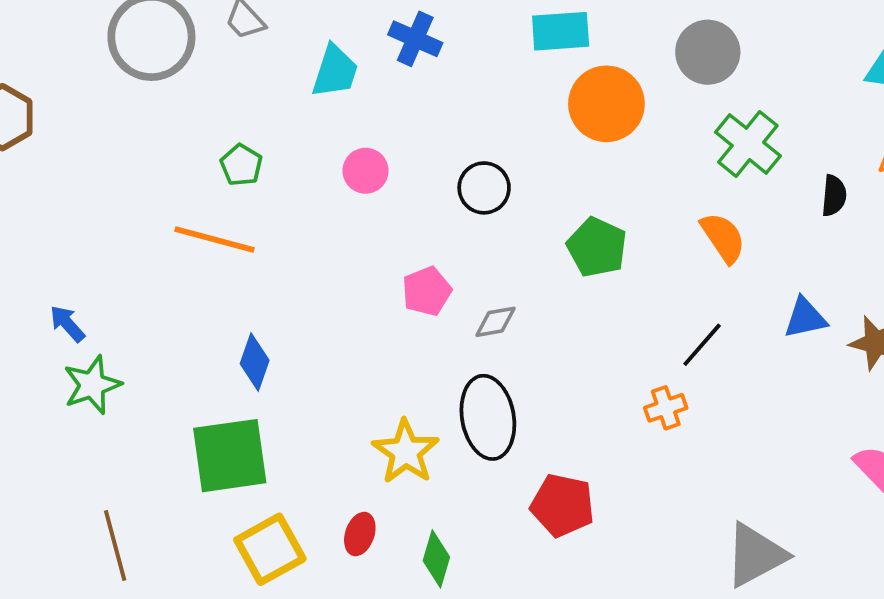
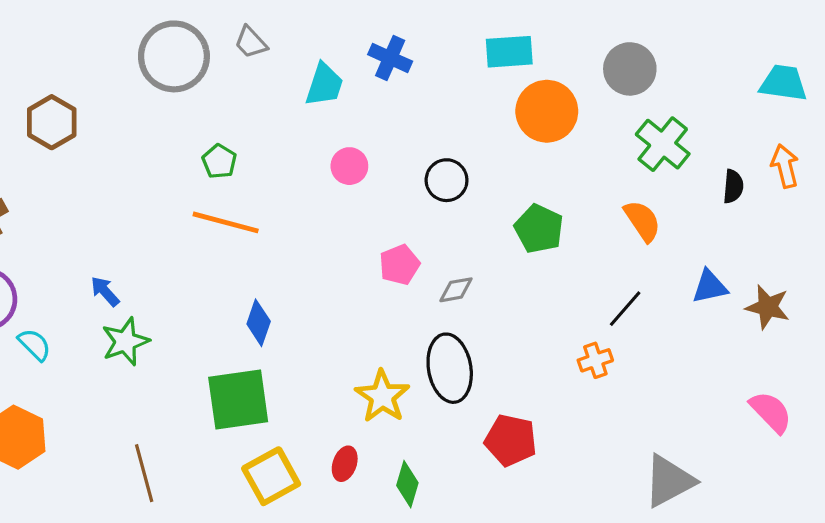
green pentagon: (241, 165) -> (219, 161), moved

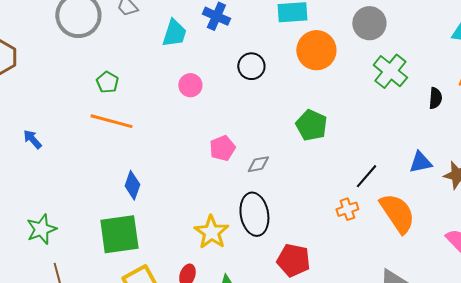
black circle: (447, 180) -> (251, 66), moved
orange semicircle: (642, 221) -> (397, 213), moved, size x1.5
blue arrow: (105, 291) -> (32, 139), moved
green star: (125, 342) -> (41, 229), moved

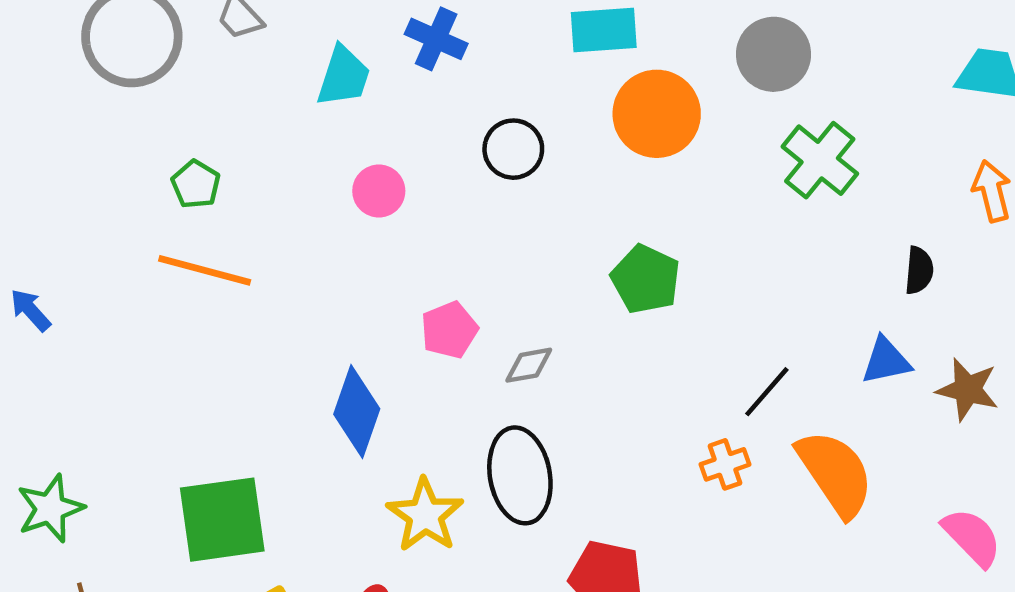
black semicircle: (435, 98) -> (919, 270), moved
blue diamond: (132, 185) -> (357, 411), moved, size x1.4

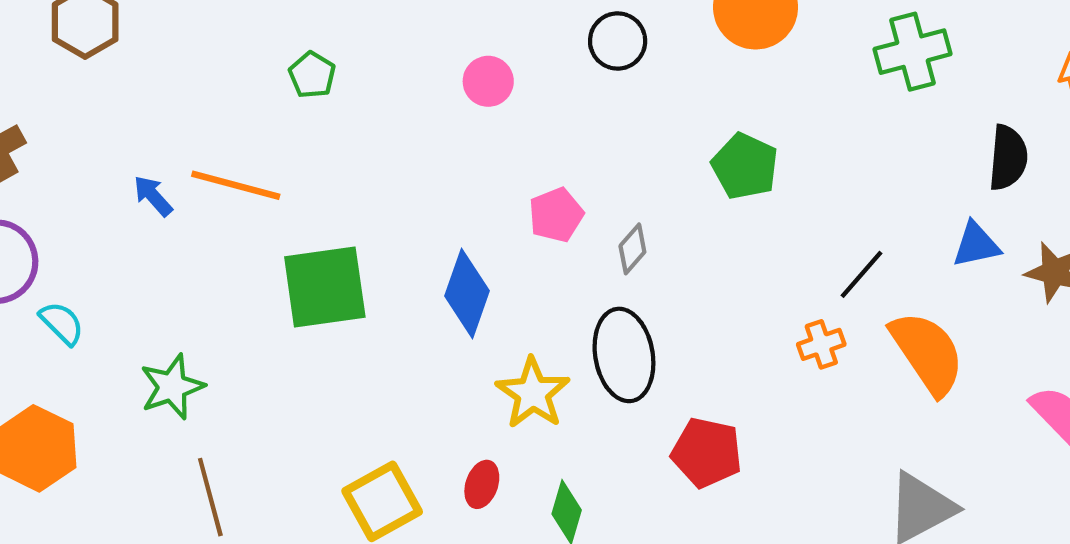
green cross: (820, 160) -> (912, 52), turned 36
orange line: (205, 270) -> (236, 185), moved
black semicircle: (919, 270) -> (1008, 158), size x1.4
gray diamond: (529, 365) -> (632, 249), turned -39
green square: (222, 520) -> (325, 287), moved

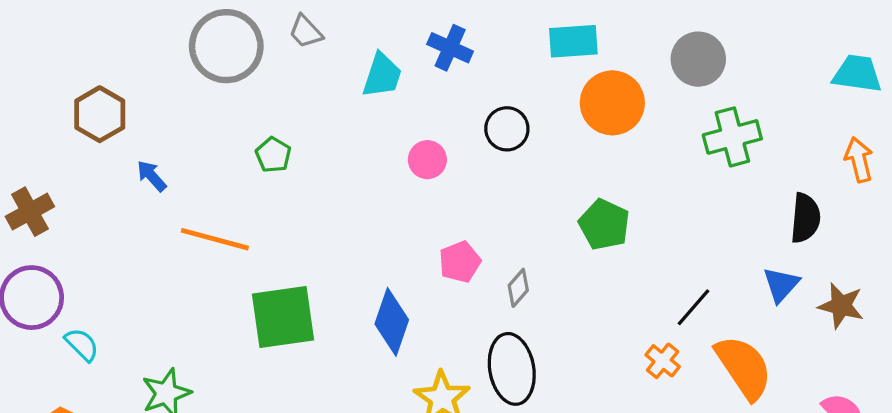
pink circle: (488, 81) -> (427, 160), moved
blue arrow: (153, 196) -> (152, 176), moved
blue triangle: (976, 245) -> (781, 285), turned -36
orange cross: (821, 344) -> (663, 361), turned -32

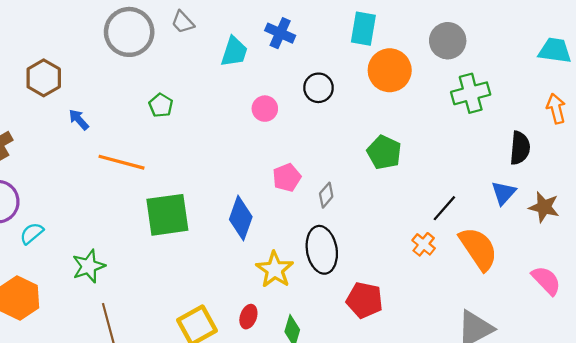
cyan rectangle: (573, 41) -> (363, 29), turned -76
cyan semicircle: (82, 345) -> (32, 233), turned -85

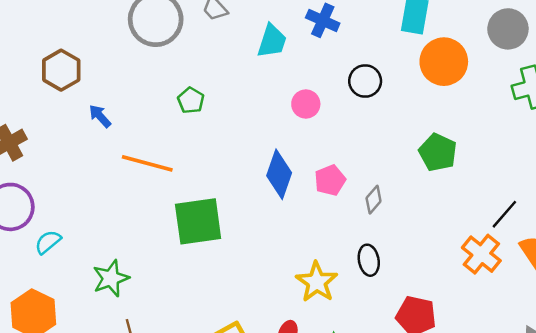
blue diamond: (241, 218) -> (279, 174), moved
orange cross: (424, 244) -> (481, 254), size x1.5
black ellipse: (322, 250) -> (369, 260), size x0.6

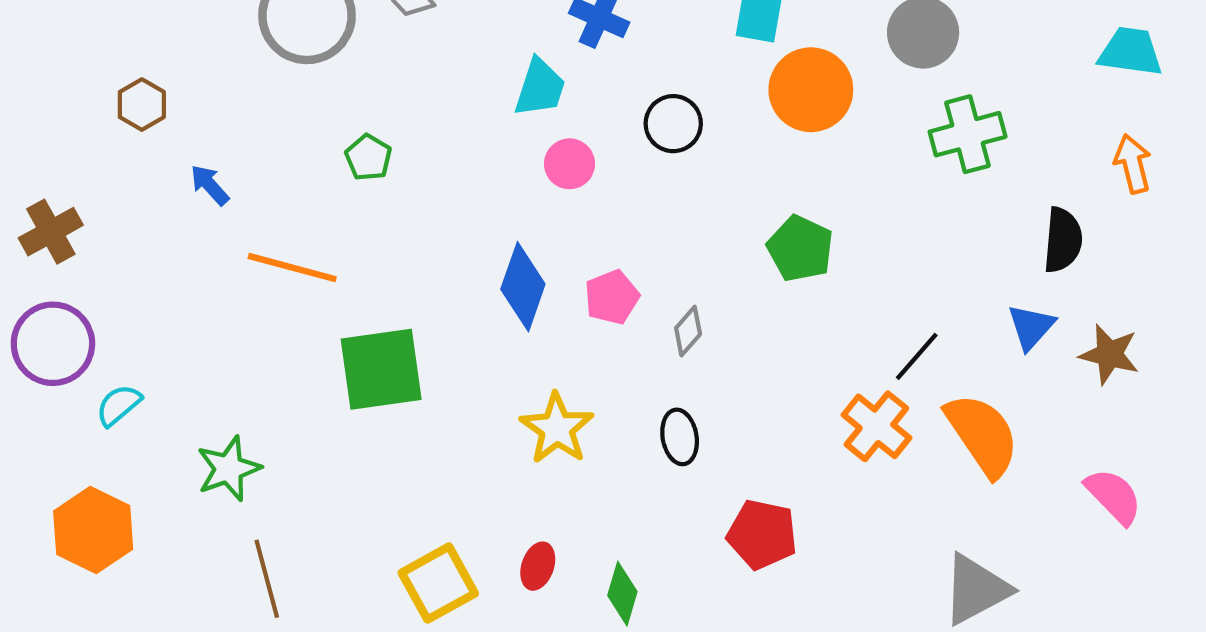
cyan trapezoid: (272, 41) -> (540, 88), moved
brown hexagon: (61, 70) -> (142, 105), size x0.7
yellow star: (317, 282) -> (557, 428), moved

